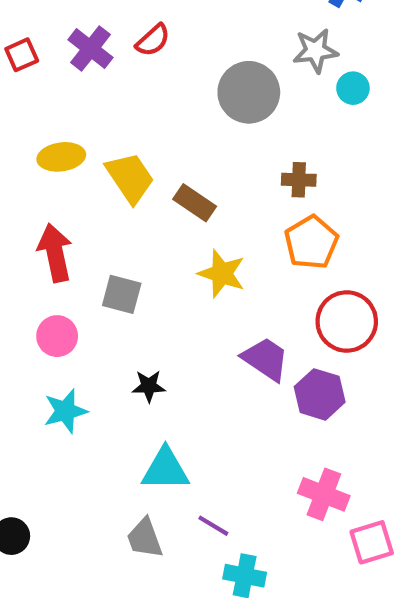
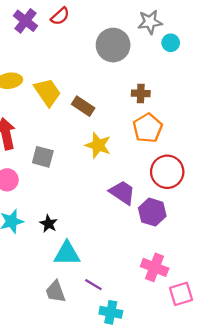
black star: (149, 386) -> (49, 224), moved, turned 30

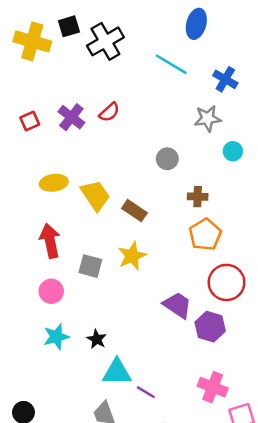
cyan circle: (171, 43) -> (233, 151), moved
gray circle: (113, 45) -> (167, 159), moved, size x0.6
yellow star: (98, 145) -> (132, 256), moved, turned 30
purple line: (93, 285) -> (146, 392), moved

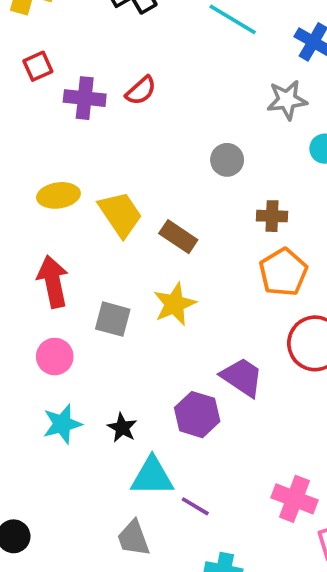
purple cross: (71, 117) -> (85, 98), turned -32
red square: (30, 121) -> (38, 66), moved
purple hexagon: (210, 327) -> (197, 415), moved

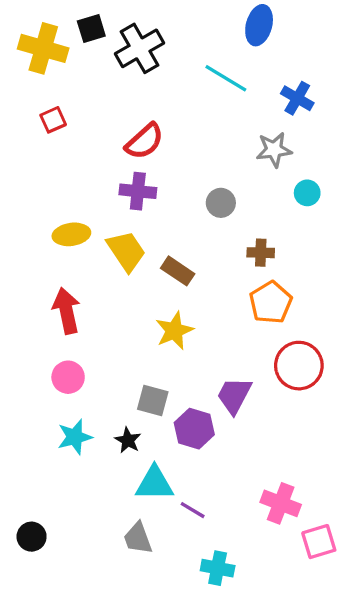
red semicircle: (141, 91) -> (144, 141), size x1.4
purple cross: (85, 98) -> (138, 191), moved
gray square: (113, 319) -> (153, 400), moved
purple trapezoid: (242, 377) -> (234, 395), turned -96

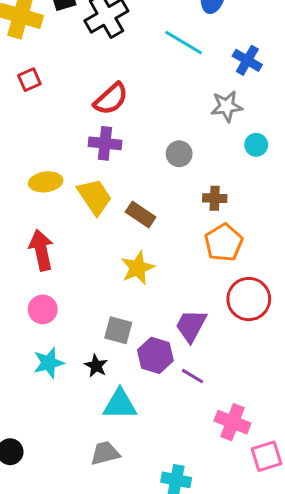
purple line: (193, 510) -> (192, 376), moved
gray trapezoid: (138, 538) -> (105, 453), turned 96

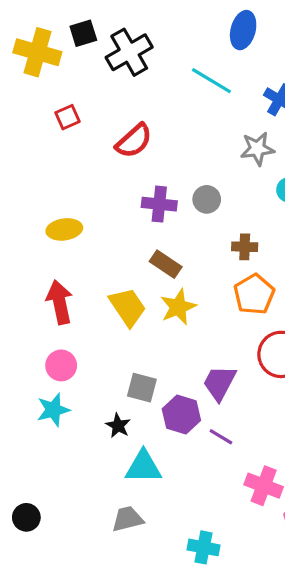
red square: (29, 80) -> (67, 117), moved
purple cross: (105, 143) -> (159, 204), moved
yellow trapezoid: (95, 197) -> (128, 307), moved
yellow star: (138, 268) -> (178, 307), moved
cyan star: (49, 363) -> (53, 410), moved

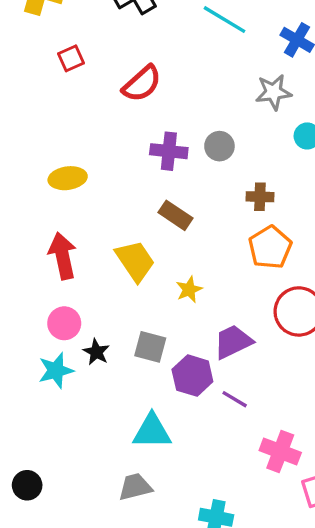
yellow star: (178, 307) -> (189, 290), moved, size x0.7
purple trapezoid: (219, 383) -> (233, 342), turned 36
black star: (118, 426) -> (96, 352), moved

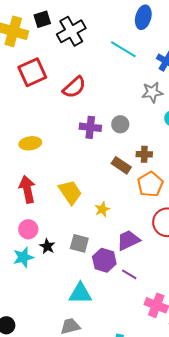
red square: (71, 58) -> (32, 72), size x1.8
brown rectangle: (176, 215) -> (121, 165), moved

